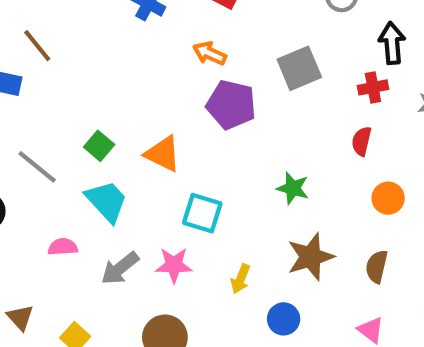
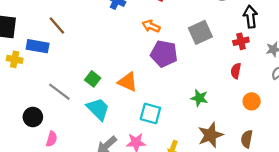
pink semicircle: (63, 247) -> (52, 139), moved, turned 112

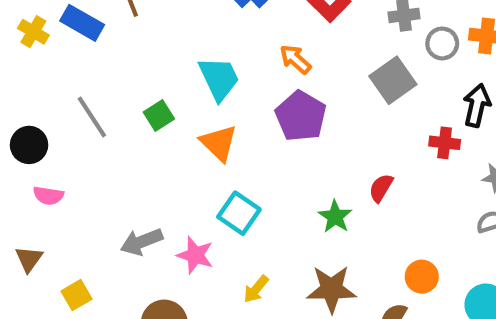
gray square: (200, 32) -> (393, 80), moved, turned -30
red semicircle: (236, 71) -> (381, 188), moved
orange circle: (252, 101) -> (422, 277), moved
cyan trapezoid: (98, 109) -> (219, 78), moved
pink semicircle: (52, 139) -> (48, 196), turned 63

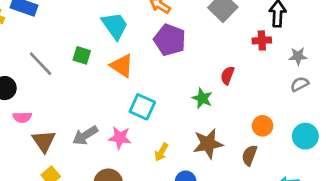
green square: (159, 116) -> (82, 55), turned -30
brown triangle: (29, 259) -> (44, 141), moved, size x1.4

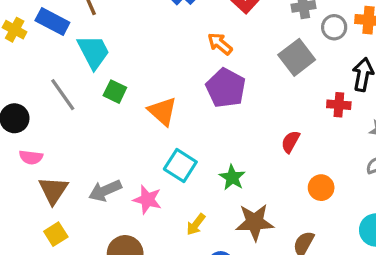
cyan trapezoid: (115, 26) -> (94, 52), moved
green star: (202, 98) -> (232, 177), moved
orange circle: (263, 126) -> (321, 188), moved

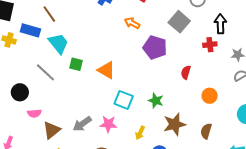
purple pentagon: (226, 88) -> (155, 48), moved
brown triangle: (53, 190) -> (52, 130), turned 30

